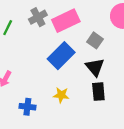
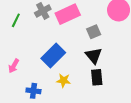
gray square: (95, 40) -> (94, 32), turned 32
blue rectangle: (61, 56) -> (53, 56), moved

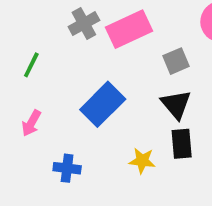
green line: (16, 20) -> (31, 65), moved
yellow star: (64, 80) -> (142, 161), moved

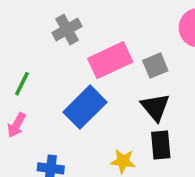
pink rectangle: (129, 29) -> (110, 60), moved
green line: (31, 65) -> (22, 84), moved

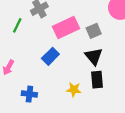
green line: (22, 84) -> (17, 25), moved
blue rectangle: (85, 107) -> (50, 56), size x0.7

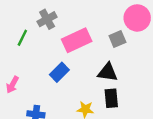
gray square: (94, 31) -> (117, 39), moved
black triangle: (94, 56) -> (108, 72), turned -42

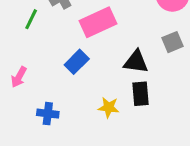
gray square: (117, 39) -> (172, 42), moved

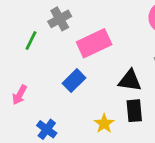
yellow star: (109, 107) -> (104, 124), turned 30
blue cross: (48, 114) -> (47, 129), turned 30

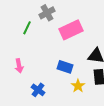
blue rectangle: (74, 81) -> (65, 67), moved, turned 63
pink arrow: (20, 95) -> (19, 66), turned -40

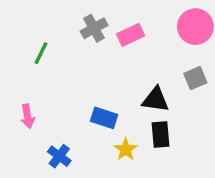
gray cross: (47, 13) -> (94, 28), moved
pink rectangle: (71, 30) -> (131, 35), moved, size x0.7

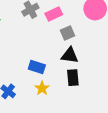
gray square: (195, 78) -> (68, 33), moved
yellow star: (126, 149) -> (42, 88), moved

